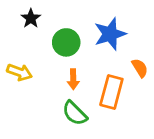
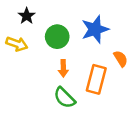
yellow arrow: (19, 72) -> (17, 44), moved

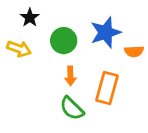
orange semicircle: (121, 59) -> (134, 51), moved, turned 119

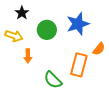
orange semicircle: (134, 51) -> (99, 49), moved, turned -48
orange arrow: (70, 76) -> (28, 56), moved

